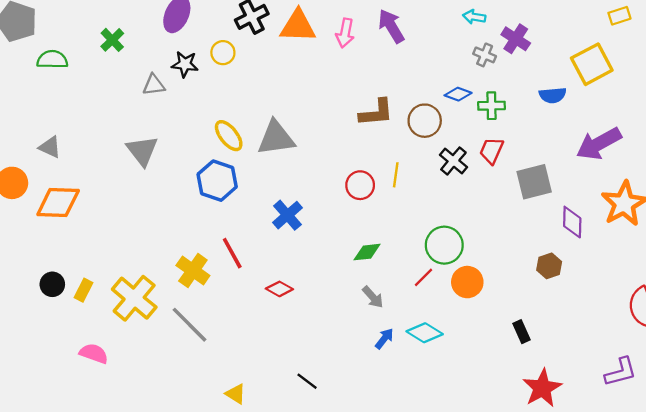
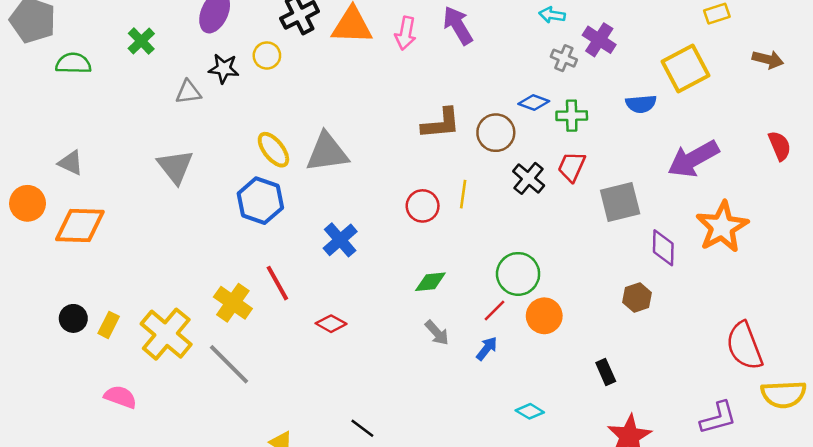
cyan diamond: (425, 333) -> (530, 411), moved, size x0.7
blue arrow: (384, 339) -> (487, 349), moved

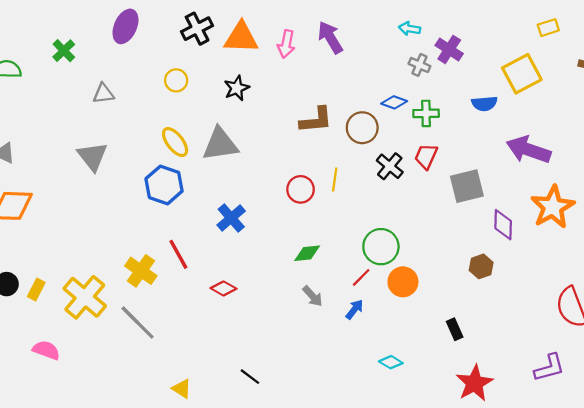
yellow circle: (267, 55) -> (176, 80), moved
black star: (224, 69) -> (237, 88), moved, turned -30
purple arrow: (693, 159) -> (528, 150), turned 48

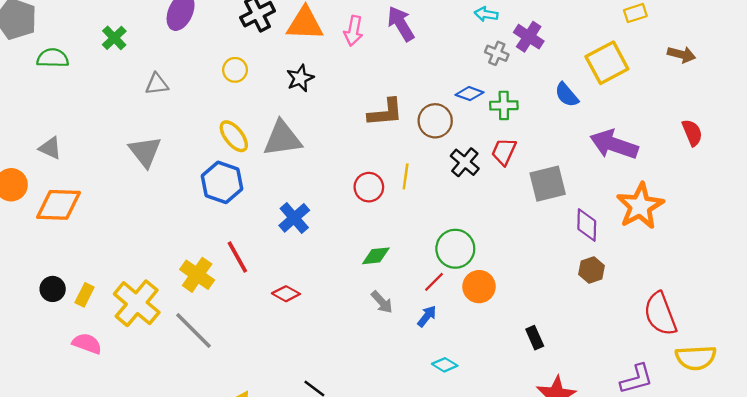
blue semicircle: (484, 103) -> (567, 95), turned 55
brown hexagon: (481, 266) -> (592, 270), moved
pink semicircle: (46, 350) -> (87, 343), moved
cyan diamond: (391, 362) -> (445, 365), moved

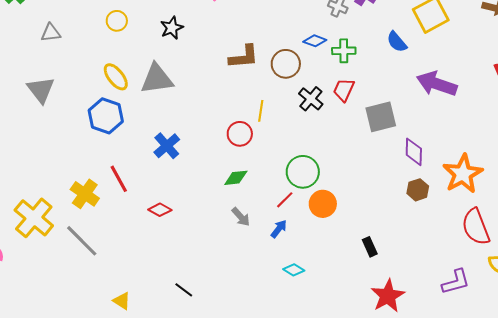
red circle: (369, 187) -> (240, 134), moved
orange star: (640, 206) -> (463, 174), moved

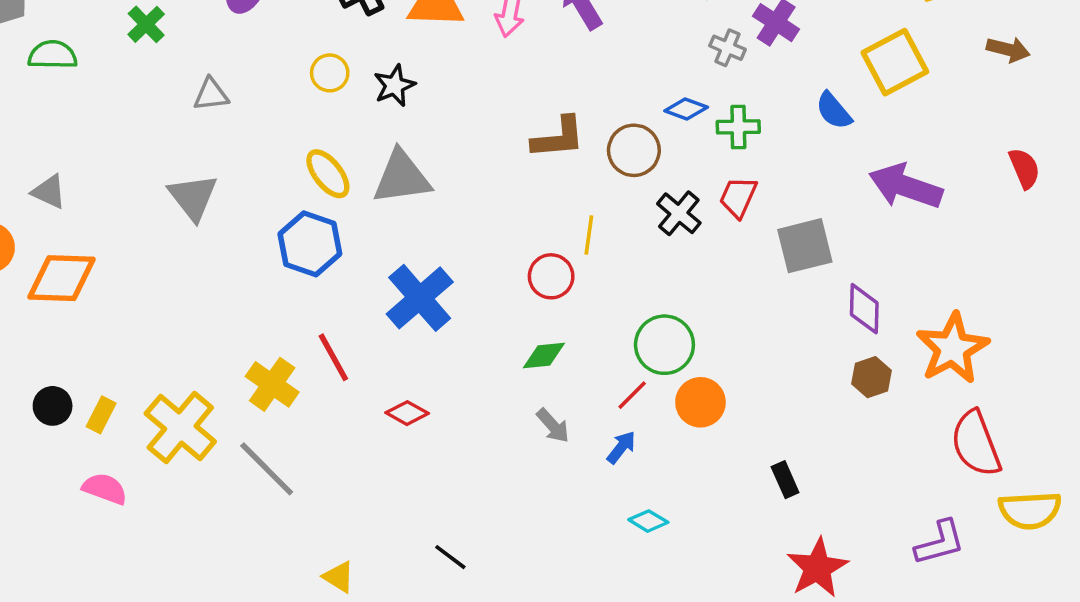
black star: (172, 28) -> (395, 86), moved
blue cross: (167, 146) -> (420, 298), size x1.4

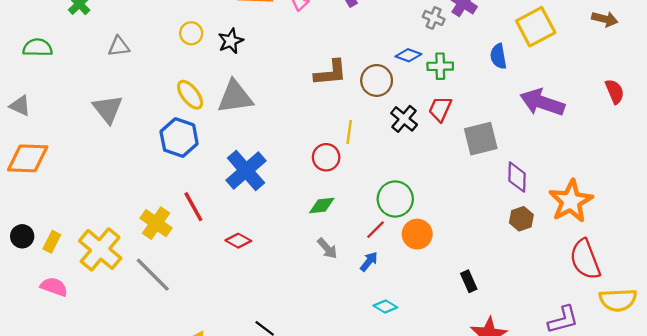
green semicircle: (53, 55) -> (38, 48), moved
blue semicircle: (834, 111) -> (498, 56), turned 30

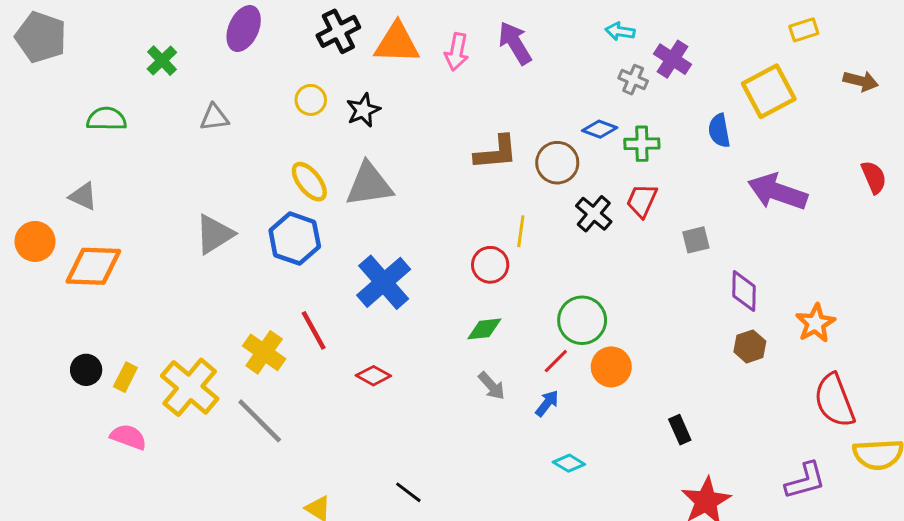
gray triangle: (108, 109) -> (214, 234), moved, turned 36
gray square: (481, 139) -> (696, 240), size x0.6
orange star: (571, 201) -> (815, 323), size x0.7

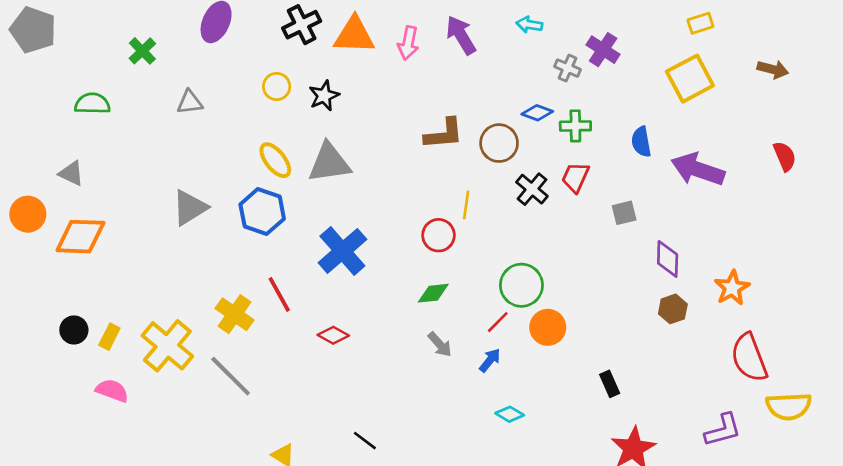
yellow rectangle: (804, 30) -> (700, 23), moved
cyan arrow: (620, 31) -> (529, 25), moved
blue semicircle: (719, 131) -> (641, 142), moved

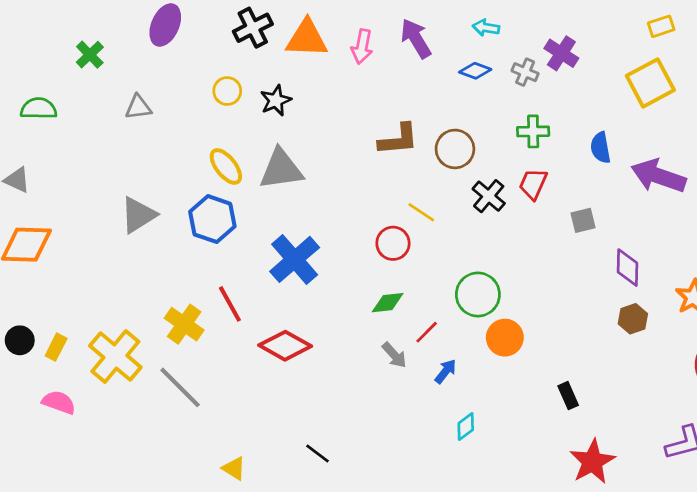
blue diamond: (537, 113) -> (475, 71), moved
yellow line: (466, 205) -> (421, 212), turned -64
red line: (498, 322) -> (427, 332), moved
red diamond: (333, 335) -> (285, 346), size x1.6
cyan diamond: (510, 414) -> (466, 427), turned -68

